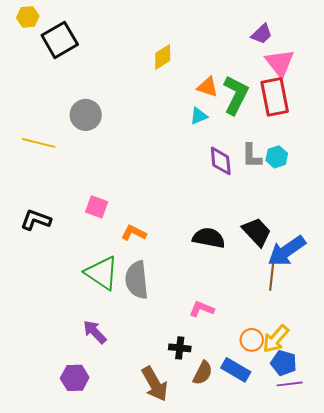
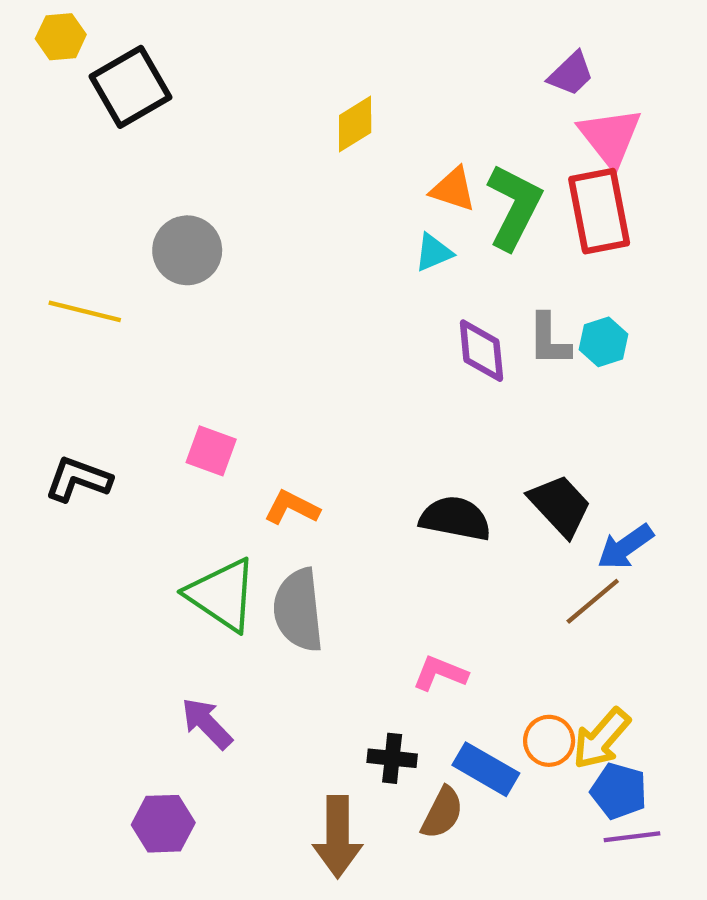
blue arrow: (287, 251) -> (625, 547), size x0.7
brown line: (272, 276) -> (593, 601), turned 44
blue rectangle: (236, 370) -> (486, 769), moved
brown arrow: (155, 384) -> (338, 837), turned 30

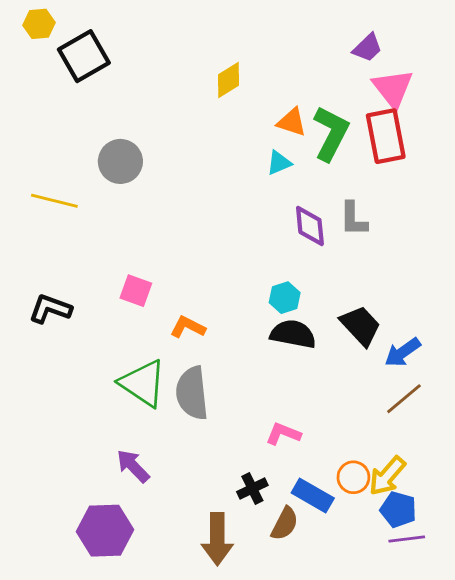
cyan hexagon: (604, 342) -> (285, 298), moved
brown line: (593, 601) -> (404, 399), moved
black cross: (392, 758) -> (252, 489), turned -32
purple hexagon: (163, 824) -> (105, 531), size x1.4

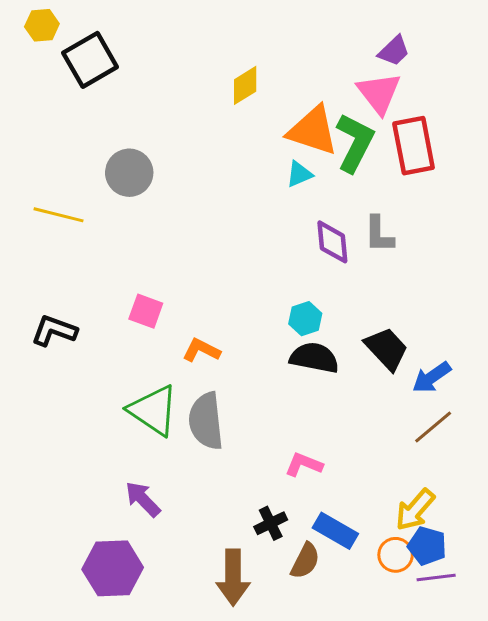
pink triangle: (393, 88) -> (379, 93), moved
orange triangle: (292, 122) -> (313, 131), size x1.6
orange circle: (353, 477) -> (396, 555), moved

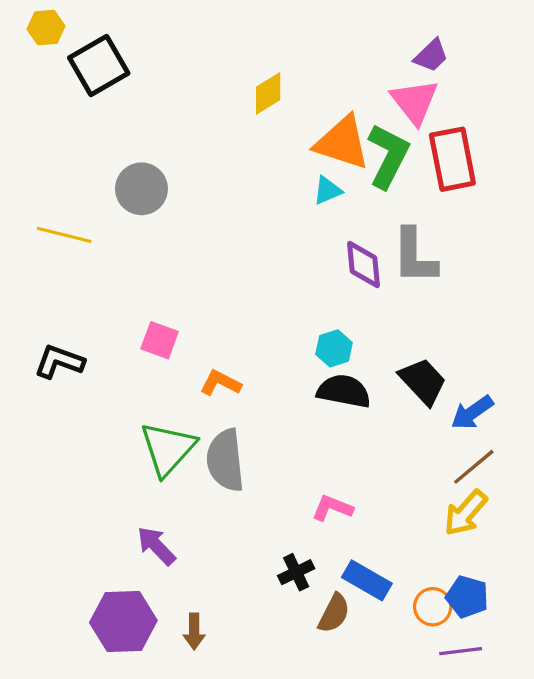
gray L-shape: (379, 234) -> (415, 256), size x1.4
green triangle: (153, 410) -> (168, 449), turned 38
yellow arrow: (415, 510) -> (466, 513), moved
brown arrow: (233, 577) -> (194, 631), moved, size x0.6
purple line: (436, 577) -> (461, 651), moved

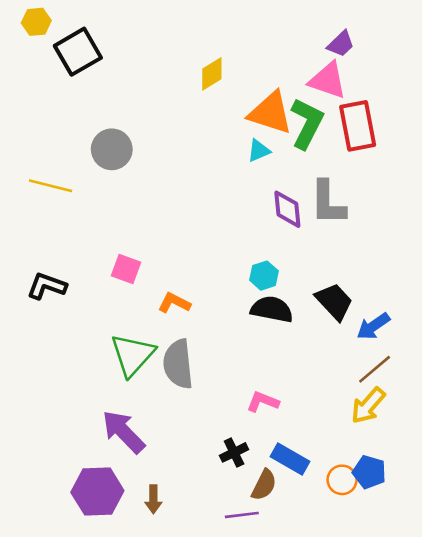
pink triangle: (415, 102) -> (328, 80), turned -33
purple arrow: (156, 546) -> (123, 432), size x1.4
purple line: (461, 651) -> (242, 515), moved

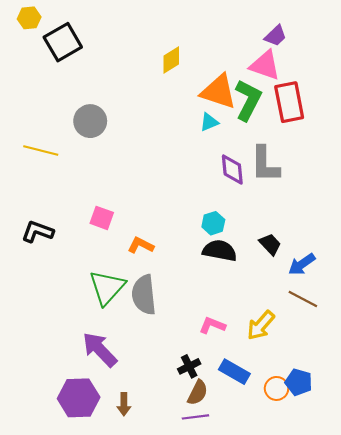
black trapezoid: (334, 302) -> (270, 244), size x0.7
brown line: (375, 369) -> (303, 299), turned 68
yellow arrow: (368, 406) -> (261, 325), moved
brown semicircle: (264, 485) -> (198, 393), moved

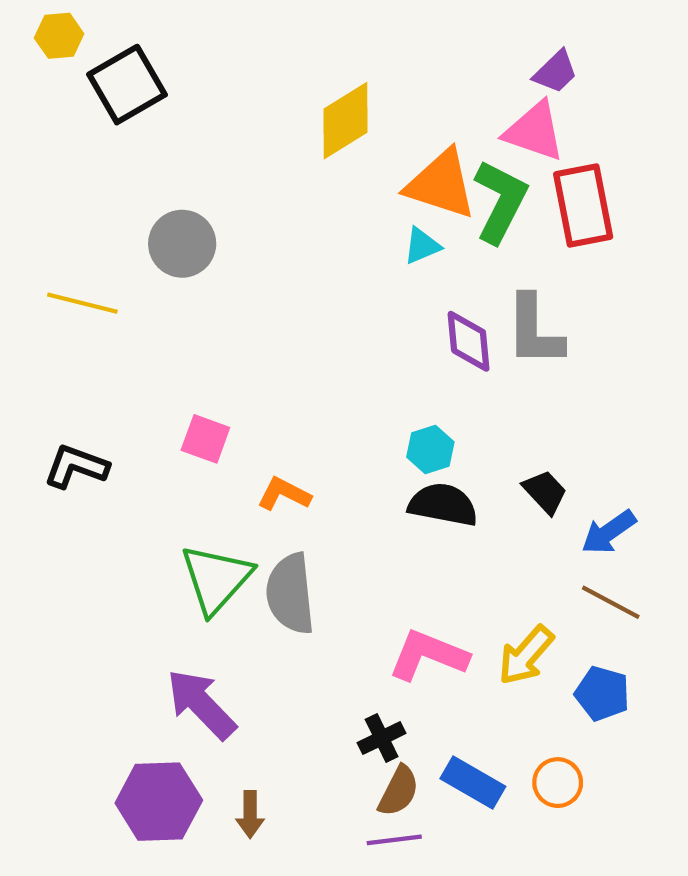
yellow diamond: (171, 60) -> (346, 121), size x1.4
pink L-shape: (212, 325) -> (428, 655), size x1.5
blue rectangle: (234, 372) -> (473, 783), moved
blue pentagon: (299, 382) -> (602, 693), moved

